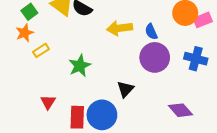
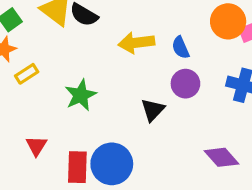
purple circle: (155, 57) -> (185, 84), size x0.7
black triangle: (125, 89) -> (153, 110), moved

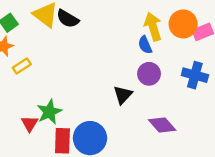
yellow arrow: (136, 43) -> (153, 27), moved, turned 80
green star: (81, 95) -> (49, 112), moved
purple diamond: (222, 157) -> (162, 125), moved

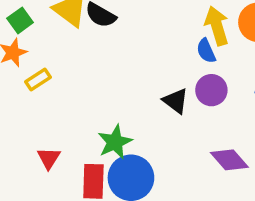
black triangle: (123, 95) -> (176, 101), moved, turned -36
green star: (49, 112) -> (115, 142), moved

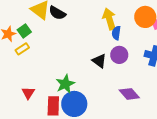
green square: (20, 20) -> (24, 31), moved
yellow arrow: (217, 26) -> (109, 19), moved
blue semicircle: (206, 51) -> (116, 33), turned 32

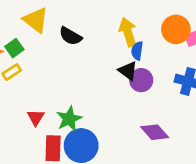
black semicircle: (57, 13) -> (70, 36), moved
black triangle: (99, 61) -> (128, 71), moved
red triangle: (28, 93) -> (36, 118), moved

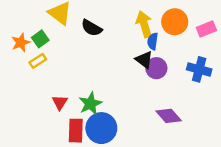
orange circle: (176, 29) -> (175, 22), moved

